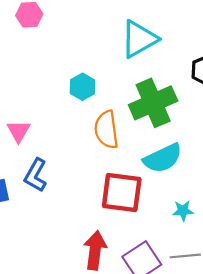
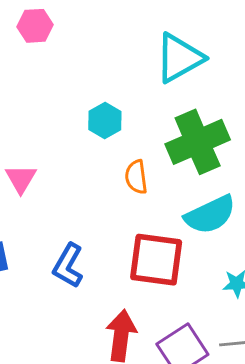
orange semicircle: (106, 130) -> (136, 177), size x0.7
blue L-shape: (36, 175) -> (68, 266), moved

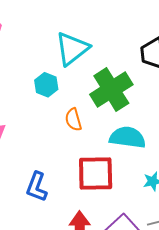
cyan triangle: (179, 58) -> (72, 49), moved
cyan semicircle: (210, 215) -> (127, 137), turned -138

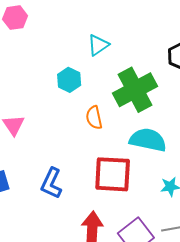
cyan triangle: (72, 49) -> (98, 45), size x0.6

